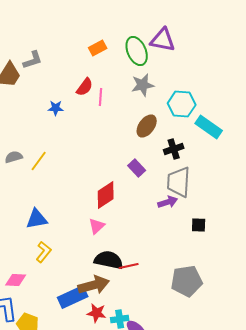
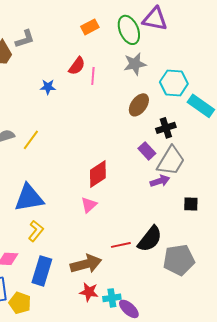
purple rectangle: (137, 168) -> (147, 151), moved
gray trapezoid: (179, 182) -> (171, 161), turned -152
blue triangle: (37, 219) -> (29, 198), size x1.4
black semicircle: (109, 260) -> (150, 239), moved, turned 116
blue rectangle: (73, 297) -> (42, 271), moved, turned -48

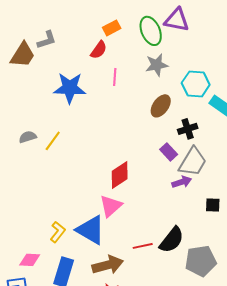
red semicircle: (77, 66) -> (99, 50), moved
blue star: (48, 87) -> (70, 88), size x2.0
blue triangle: (29, 198) -> (91, 230), moved, turned 40
pink triangle: (89, 205) -> (111, 206), size x1.4

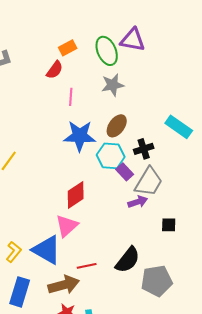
cyan hexagon: (196, 84) -> (111, 156), moved
blue star: (70, 88) -> (80, 136), moved
red line: (143, 246) -> (87, 266), moved

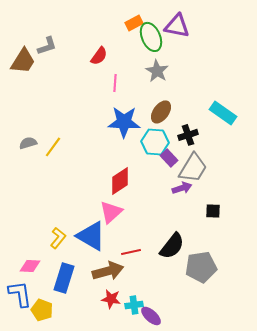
orange rectangle: (68, 48) -> (134, 23), moved
gray star: (113, 85) -> (157, 71), turned -30

